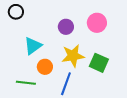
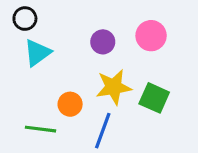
cyan triangle: (33, 46) -> (37, 53), moved

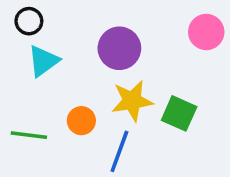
pink circle: (151, 36) -> (206, 32), moved
purple circle: (103, 42) -> (119, 48), size x1.5
green line: (40, 129) -> (29, 135), moved

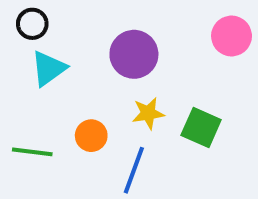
yellow star: (132, 101) -> (148, 113), size x0.7

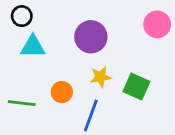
cyan triangle: (49, 69) -> (33, 46), turned 36

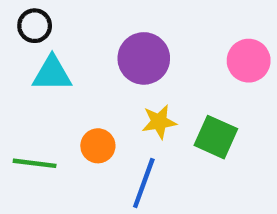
pink circle: (157, 24) -> (249, 61), moved

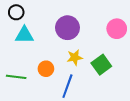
green square: (216, 137) -> (101, 65), turned 30

